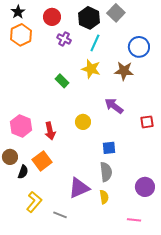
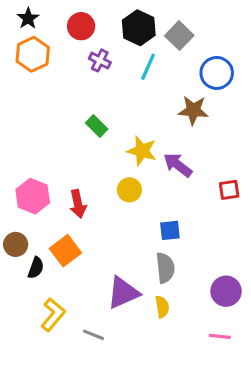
gray square: (116, 13) -> (179, 36), moved
yellow star: (91, 69) -> (142, 151), moved
pink line: (134, 220) -> (220, 336), moved

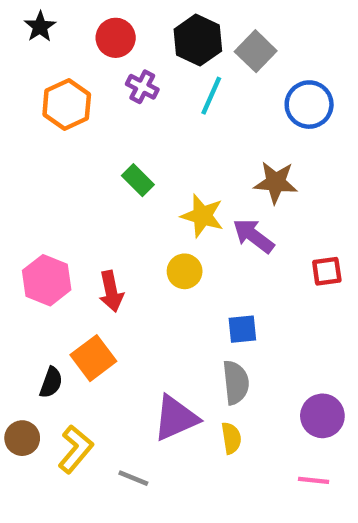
orange hexagon: (33, 54) -> (67, 105), moved
brown star: (193, 110) -> (276, 182), moved
brown circle: (16, 244) -> (22, 438), moved

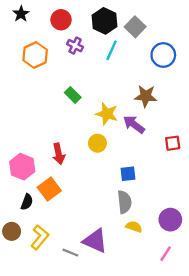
pink hexagon: (47, 280) -> (22, 167), moved
purple triangle: (176, 418) -> (95, 241), moved, turned 48
yellow semicircle: (231, 438) -> (134, 227), moved, turned -63
pink line: (314, 480) -> (166, 254), turned -63

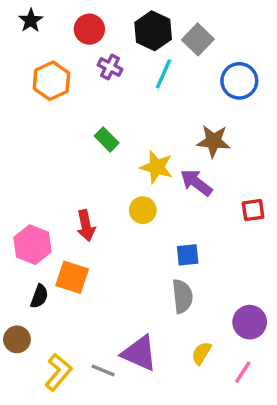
orange square: (49, 189) -> (72, 277), turned -35
yellow semicircle: (134, 227) -> (201, 353), moved, turned -77
yellow L-shape: (40, 237) -> (58, 372), moved

